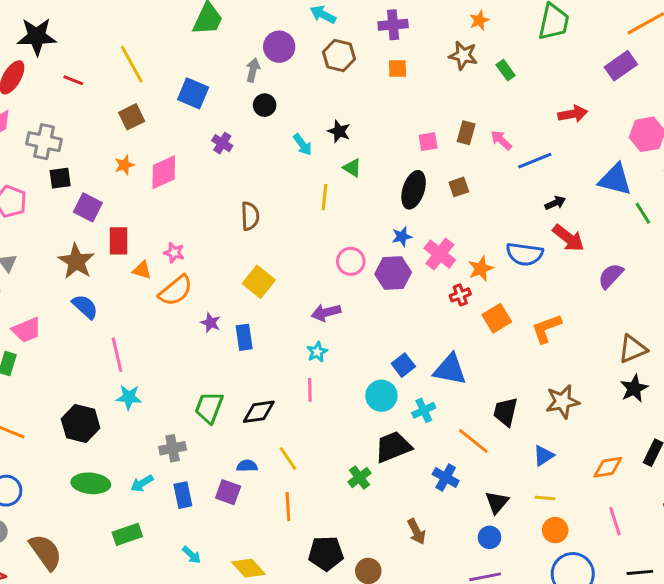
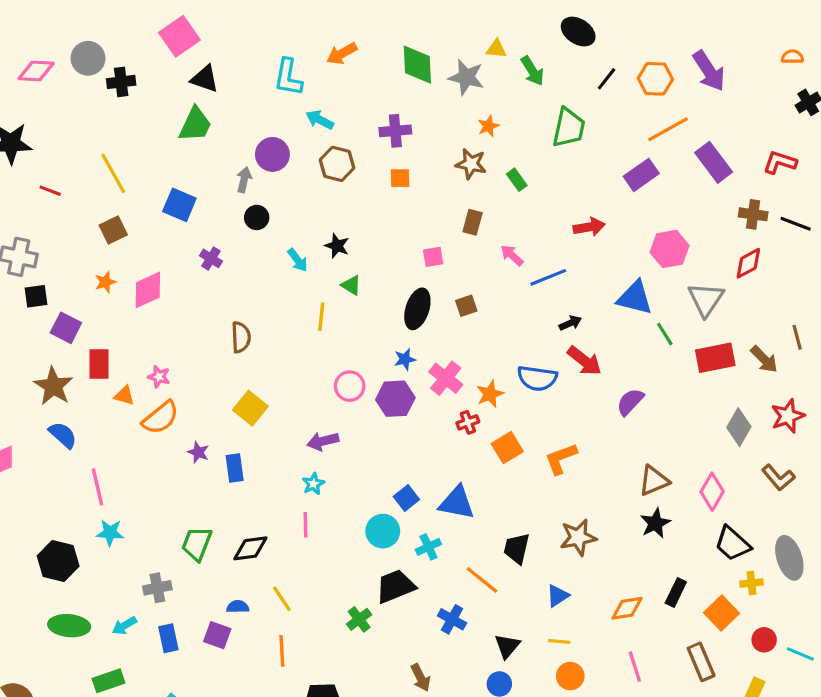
brown rectangle: (466, 133) -> (473, 222), moved

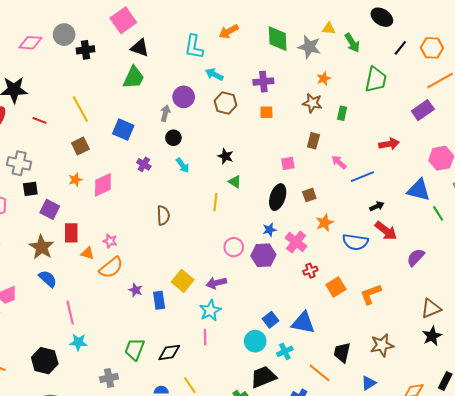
green rectangle: (517, 180) -> (342, 113), turned 48
cyan arrow: (298, 260) -> (183, 165), moved
orange star: (490, 394) -> (325, 223), moved
yellow square: (250, 408) -> (183, 281), moved
cyan star: (313, 484) -> (210, 310), size x1.5

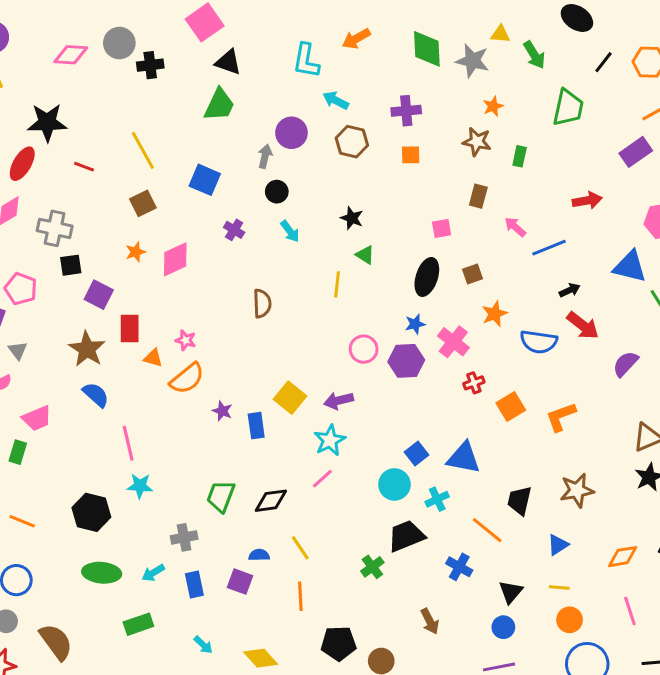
pink line: (205, 337) -> (322, 479), turned 49

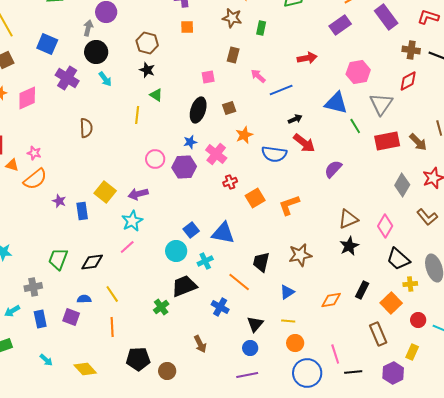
brown hexagon: (352, 142) -> (147, 43), moved
black circle: (277, 192) -> (96, 52), size x1.5
purple cross: (234, 230) -> (67, 78), size x1.6
pink line: (630, 611) -> (335, 354), moved

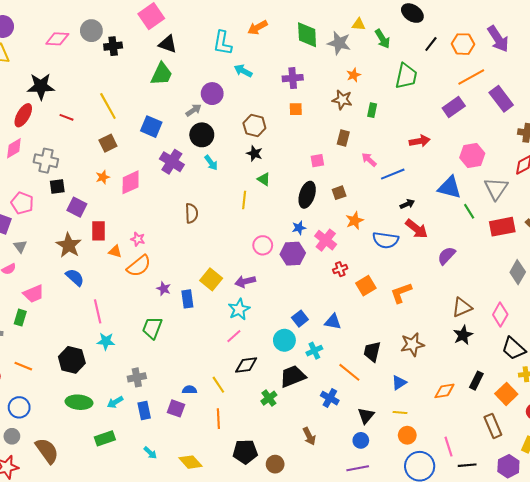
gray arrow: (88, 28) -> (194, 110), turned 42
blue triangle: (223, 233) -> (333, 322), size x0.7
green trapezoid: (58, 259) -> (152, 328), moved
black diamond: (92, 262) -> (246, 365), moved

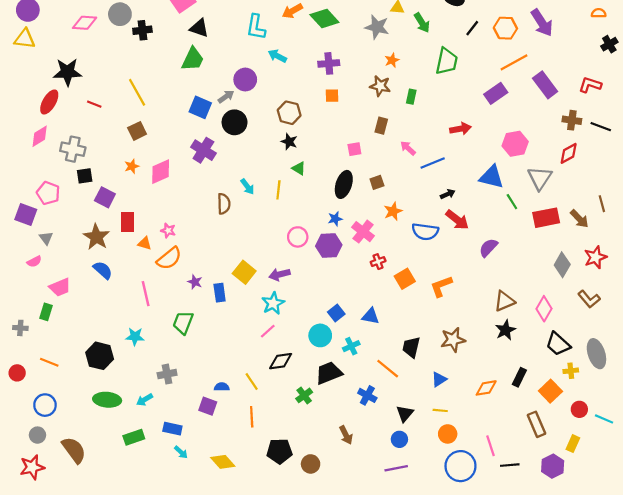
green diamond: (307, 35) -> (324, 18), moved, turned -40
blue square: (151, 127) -> (200, 107), moved
cyan arrow: (211, 163) -> (247, 187), moved
pink line: (98, 311) -> (146, 294), moved
blue rectangle: (144, 410) -> (172, 429), moved, turned -66

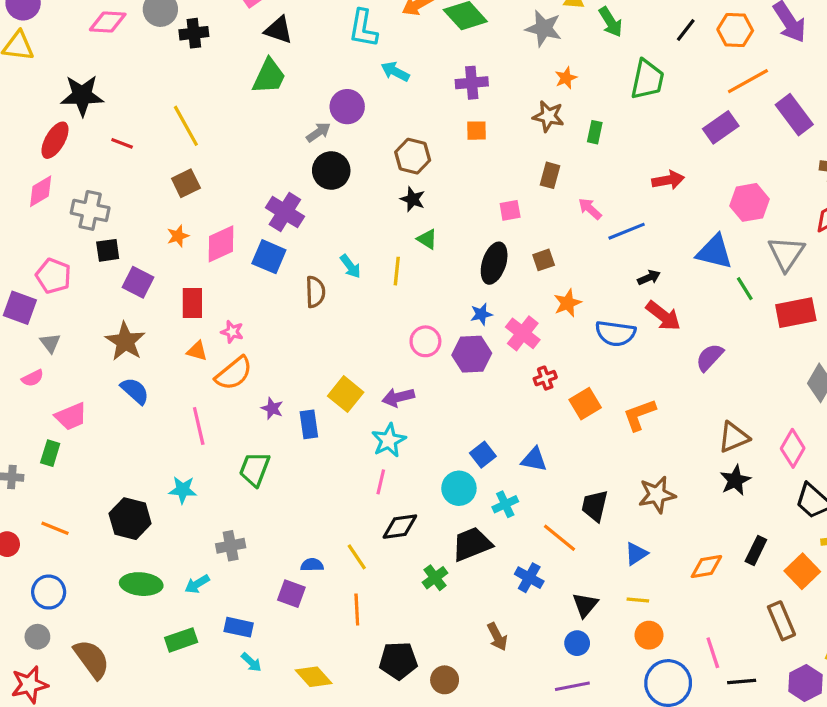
blue square: (200, 107) -> (269, 257), moved
red rectangle: (127, 222) -> (192, 303), moved
pink line: (268, 331) -> (381, 482), turned -35

